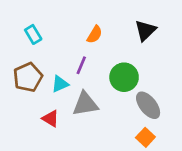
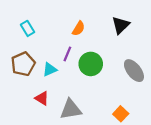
green circle: (124, 77) -> (91, 64), moved
gray triangle: (85, 104) -> (71, 109), moved
gray ellipse: (148, 105) -> (134, 71), moved

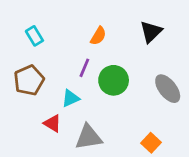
cyan triangle: (50, 69) -> (71, 98), moved

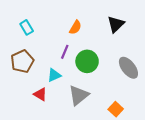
gray triangle: (89, 137) -> (79, 95), moved, turned -30

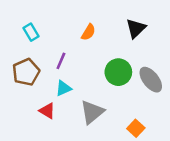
purple line: (65, 52) -> (61, 61), moved
green circle: (87, 61) -> (118, 72), moved

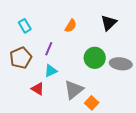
gray ellipse: (151, 80) -> (121, 64), turned -45
orange square: (136, 128) -> (92, 103), moved

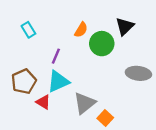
brown pentagon: (21, 58) -> (24, 81), moved
green circle: (95, 58) -> (102, 44), moved
cyan triangle: (51, 71) -> (58, 81), size x1.5

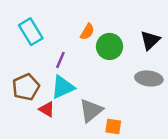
black triangle: (125, 26) -> (150, 40), moved
cyan rectangle: (28, 30) -> (31, 32), size x1.5
orange square: (105, 118) -> (113, 126), turned -35

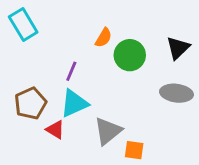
cyan rectangle: (31, 32) -> (23, 25), moved

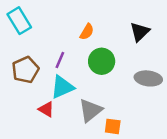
black triangle: (178, 48) -> (140, 32), moved
green circle: (130, 55) -> (102, 61), moved
brown pentagon: (30, 103) -> (25, 70), moved

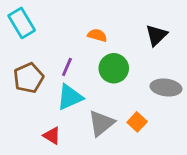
orange semicircle: (87, 32) -> (97, 35), turned -105
red triangle: (46, 109) -> (52, 136), moved
orange square: (113, 126) -> (137, 122), moved, turned 35

